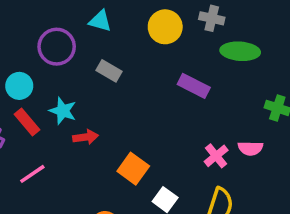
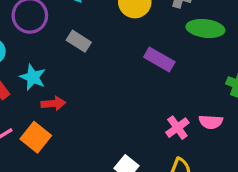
orange square: (133, 169) -> (36, 137), moved

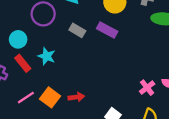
purple rectangle: (159, 60) -> (107, 30), moved
red arrow: (53, 103) -> (76, 97), moved

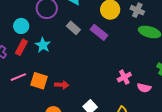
red rectangle: (23, 63) -> (21, 47), turned 56
pink cross: (147, 88) -> (124, 77), moved
orange square: (50, 97) -> (39, 81), turned -30

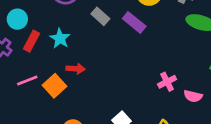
cyan circle: (21, 26) -> (17, 19), moved
orange square: (39, 81) -> (55, 86), turned 30
red arrow: (62, 85) -> (76, 69), moved

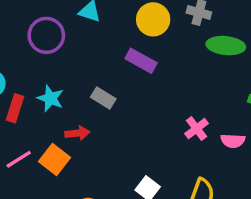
gray rectangle: (100, 16) -> (103, 98), moved

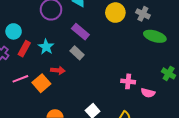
purple rectangle: (141, 61) -> (80, 32), moved
pink cross: (197, 129) -> (128, 81), turned 32

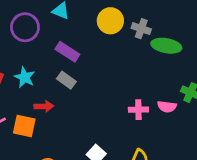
gray cross: (143, 14) -> (141, 29), moved
orange square: (41, 83) -> (24, 126), turned -30
pink semicircle: (148, 93) -> (167, 107), moved

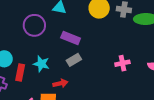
gray rectangle: (66, 80) -> (74, 60), turned -56
pink cross: (138, 110) -> (122, 63), moved

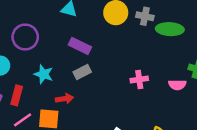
purple circle: (34, 25) -> (25, 37), moved
red rectangle: (20, 72) -> (17, 95), moved

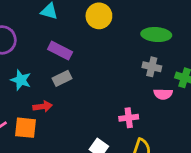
gray cross: (145, 16) -> (152, 67), moved
pink cross: (139, 79) -> (129, 118), moved

